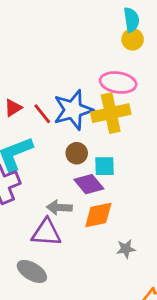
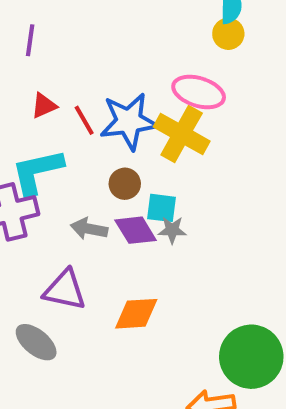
yellow cross: (111, 113) -> (182, 134), turned 33
gray arrow: (59, 208) -> (89, 229), moved
orange diamond: (98, 215) -> (136, 314), moved
gray star: (126, 249) -> (172, 230), moved

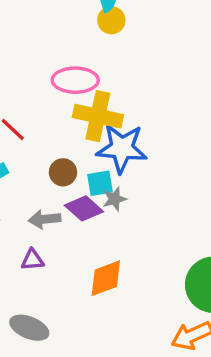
pink ellipse: (199, 92) -> (75, 80), moved
blue star: (129, 121) -> (122, 148), moved, turned 30
purple triangle: (65, 290) -> (32, 260), moved, size x0.6

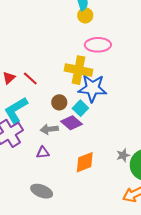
pink ellipse: (75, 80) -> (98, 45), moved
cyan square: (100, 183) -> (80, 108), turned -35
gray star: (115, 199) -> (123, 155), moved

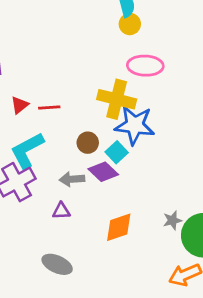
red line: (30, 79) -> (49, 108), turned -49

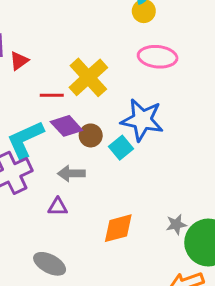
yellow cross: (117, 99) -> (88, 77), moved, turned 30
red triangle: (20, 105) -> (19, 61), moved
purple diamond: (103, 172) -> (66, 126), moved

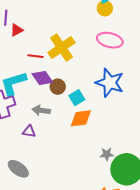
blue star: (142, 120) -> (110, 83), moved
orange diamond: (118, 228) -> (81, 118), moved

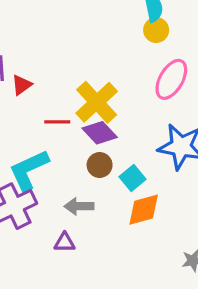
pink ellipse: (110, 40) -> (171, 79), turned -65
purple diamond: (42, 78) -> (100, 133), moved

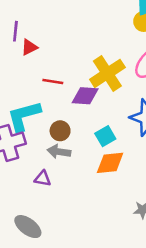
yellow cross: (97, 102) -> (107, 73), moved
purple diamond: (100, 133) -> (85, 96), turned -52
brown circle: (100, 165) -> (60, 131), moved

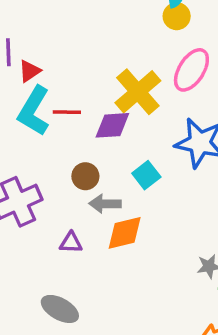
cyan L-shape: (24, 116) -> (34, 111), moved, turned -36
gray arrow: (59, 152) -> (105, 204), moved
orange diamond: (110, 163) -> (125, 233), moved

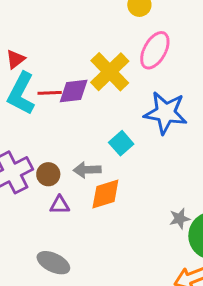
purple diamond: (112, 125) -> (74, 91), moved
brown circle: (85, 176) -> (48, 174), moved

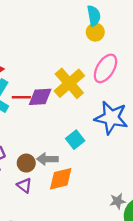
brown circle: (48, 174) -> (26, 163), moved
purple triangle: (60, 205) -> (24, 185), turned 35

